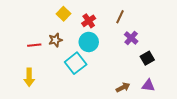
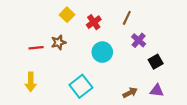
cyan circle: (89, 42) -> (102, 52), moved
cyan square: (76, 63) -> (81, 86), moved

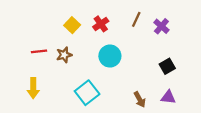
yellow square: (67, 15) -> (72, 25), moved
purple cross: (139, 40) -> (161, 26), moved
brown star: (58, 42) -> (64, 55), moved
brown arrow: (130, 93) -> (140, 100), turned 88

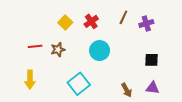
purple cross: (161, 26) -> (146, 24), turned 32
black square: (167, 66) -> (152, 60), turned 32

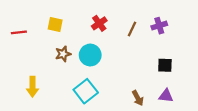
brown line: (123, 17) -> (132, 29), moved
yellow square: (65, 22) -> (55, 24), moved, turned -32
red line: (35, 46) -> (19, 32), moved
cyan circle: (100, 51) -> (90, 55), moved

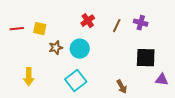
yellow square: (55, 24) -> (40, 29), moved
purple cross: (159, 26) -> (141, 23), turned 32
black square: (165, 65) -> (146, 58), size x1.5
purple triangle: (166, 96) -> (162, 80), moved

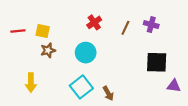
brown star: (56, 48) -> (48, 50), moved
brown arrow: (122, 87) -> (108, 93), moved

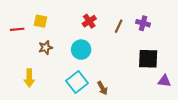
yellow square: (43, 31) -> (40, 21), moved

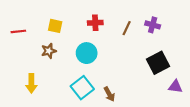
yellow square: (40, 21) -> (55, 26), moved
red cross: (89, 21) -> (95, 23), turned 32
black square: (148, 59) -> (158, 63), turned -30

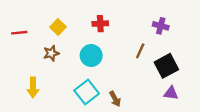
yellow square: (55, 26) -> (58, 27), turned 32
brown line: (127, 28) -> (140, 51), moved
purple triangle: (175, 87) -> (171, 93), moved

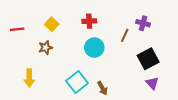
brown line: (140, 51) -> (125, 35), moved
cyan circle: (91, 56) -> (94, 48), moved
purple triangle: (171, 93) -> (152, 83), turned 40

